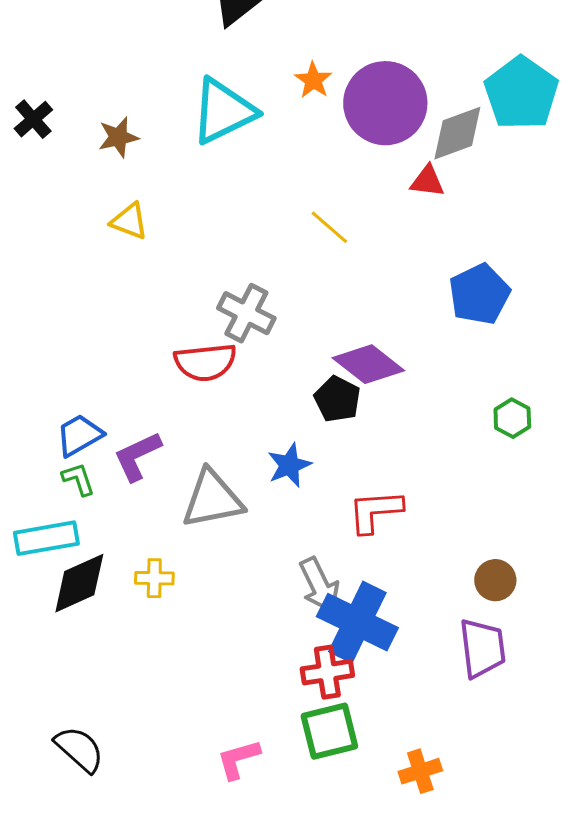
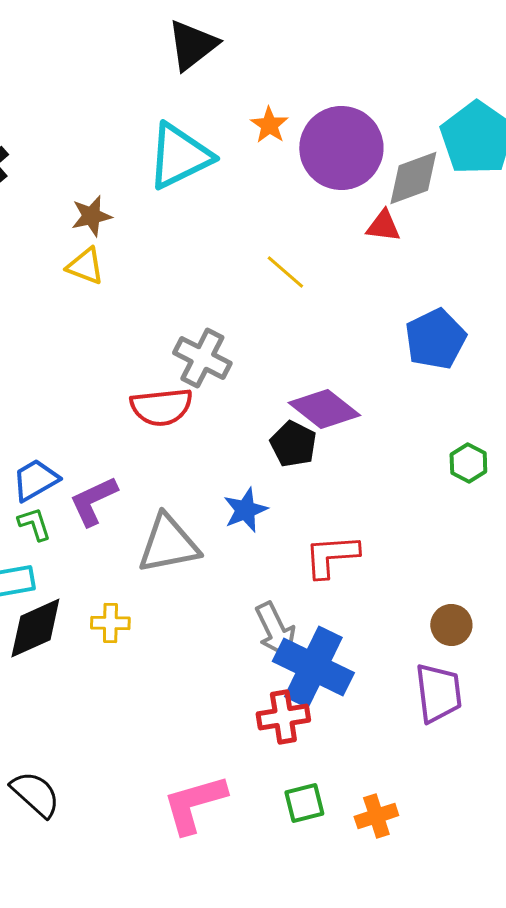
brown star: (118, 137) -> (91, 216), moved
green square: (329, 731) -> (304, 803), moved, size x0.7
pink L-shape: (238, 759) -> (194, 804), size x1.5

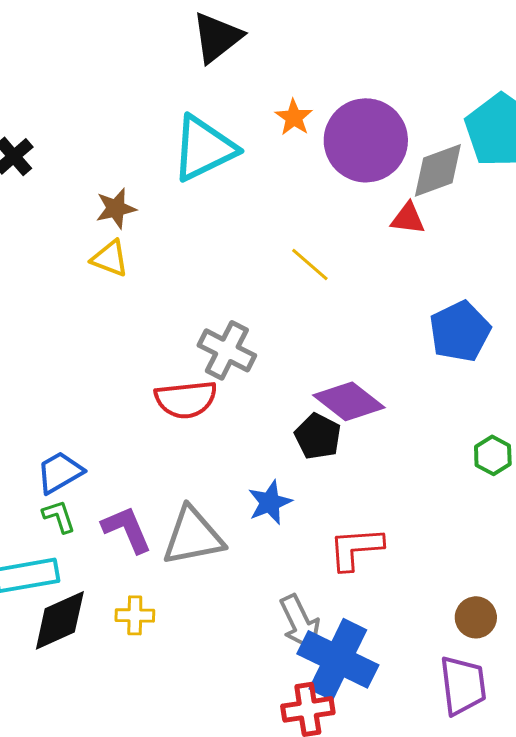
purple L-shape: (93, 501) -> (127, 529), moved, turned 92

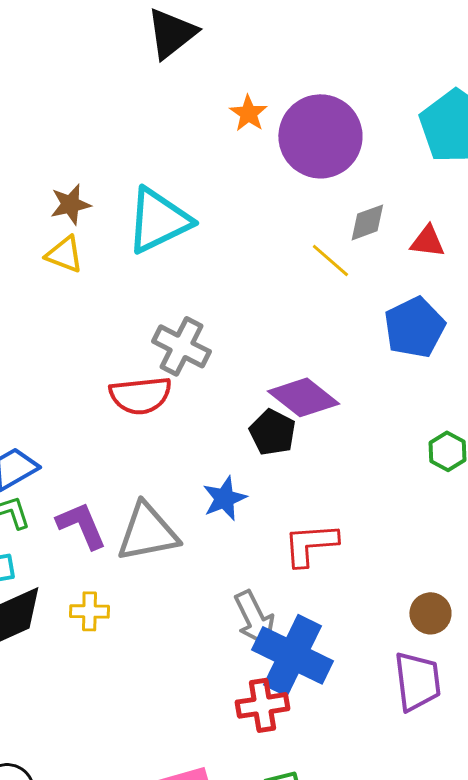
cyan triangle: (204, 148) -> (158, 220), moved
gray diamond: (438, 170) -> (367, 222), moved, size x0.7
red triangle: (408, 218) -> (427, 241), moved
yellow line: (310, 264) -> (330, 260), moved

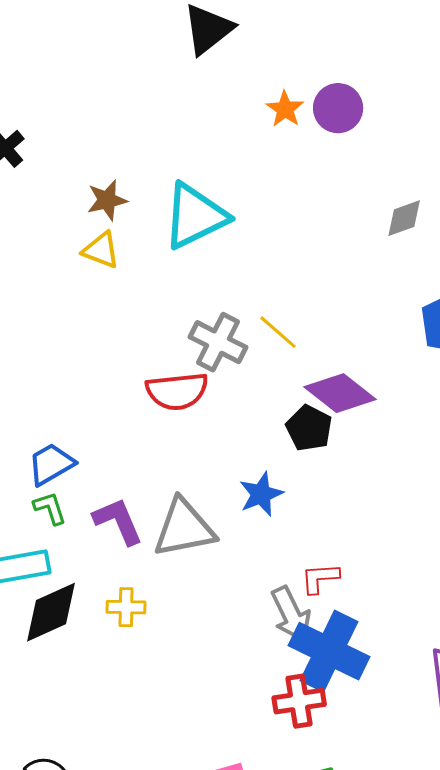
purple circle: (320, 136) -> (338, 108), moved, size x0.6
yellow line: (330, 260) -> (278, 332), moved
red L-shape: (310, 544) -> (320, 578), moved, size x0.7

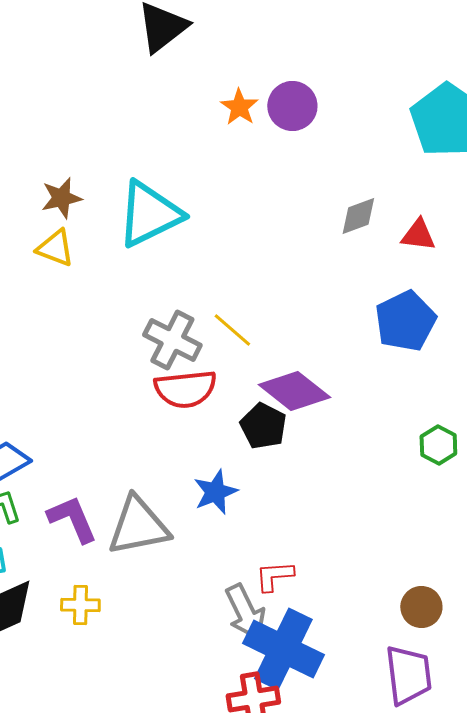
red semicircle: (177, 391) -> (185, 389), moved

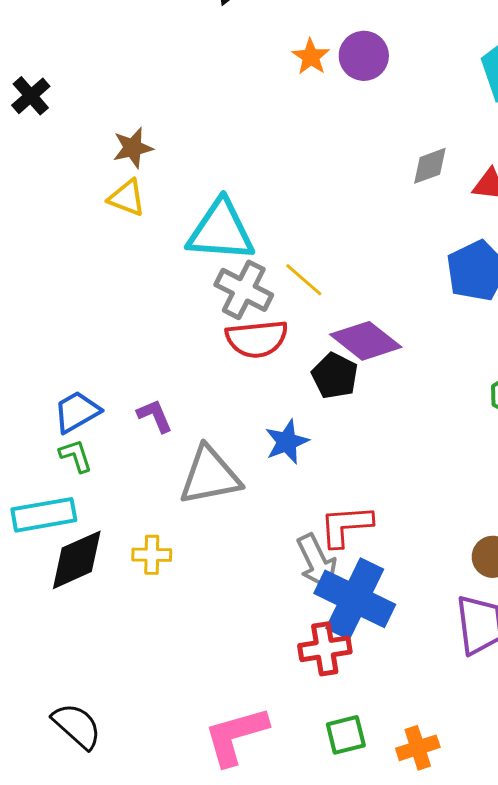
cyan triangle: (149, 214) -> (221, 231), moved, turned 30
purple L-shape: (72, 519) -> (155, 416), moved, size x0.7
red L-shape: (274, 576) -> (346, 526), size x1.4

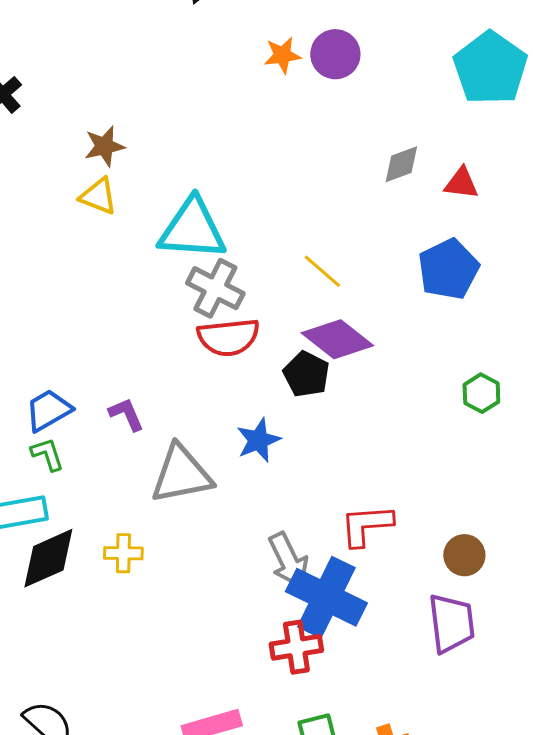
orange star: (311, 57) -> (282, 55), turned 30
yellow line: (304, 280) -> (322, 271), moved
red L-shape: (346, 526) -> (366, 525), moved

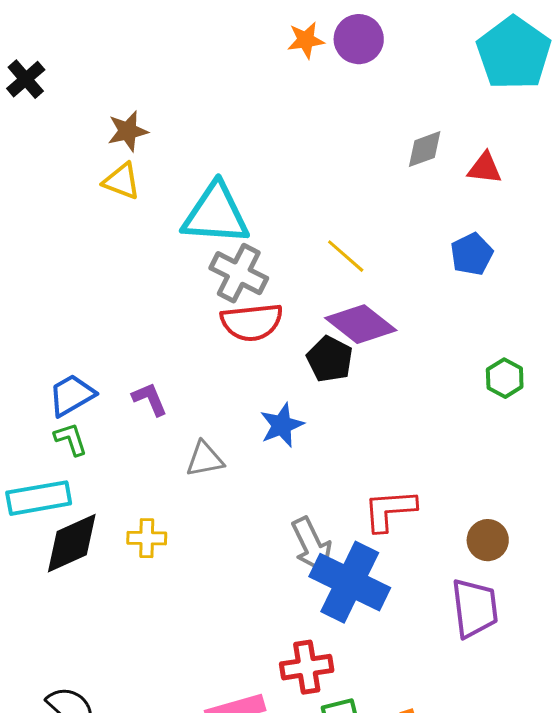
blue pentagon: (448, 269) -> (472, 254), size x0.7
gray triangle: (181, 474) -> (205, 459), size x0.6
red cross: (296, 647) -> (307, 667), moved

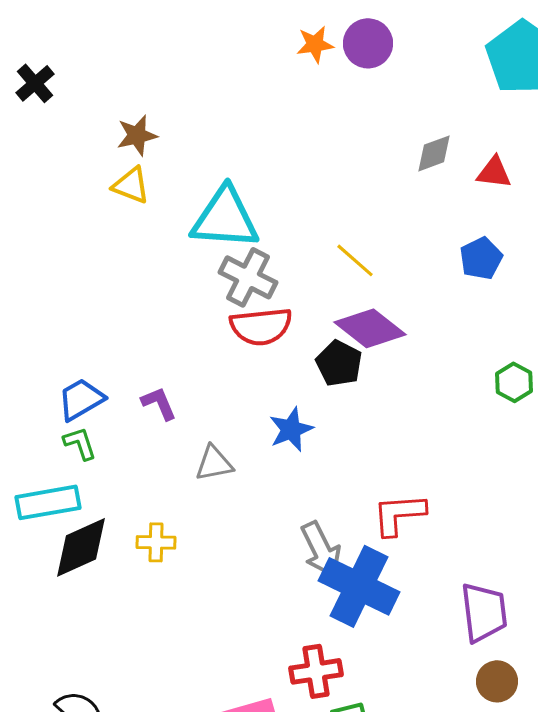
brown circle: (488, 540) -> (497, 681), moved

